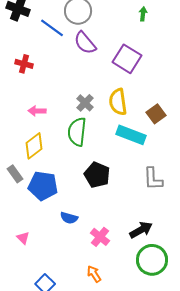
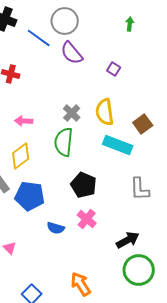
purple square: (127, 59) -> (114, 69), size x0.5
pink cross: (100, 237) -> (87, 219), moved
orange arrow: (94, 274) -> (81, 284), size x1.4

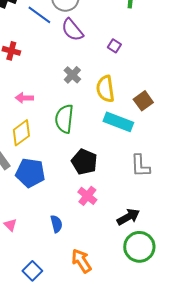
gray cross: (72, 113) -> (72, 75), moved
blue semicircle: (56, 228) -> (56, 224), moved, turned -120

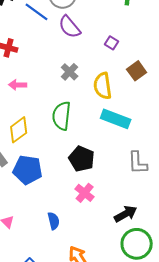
pink arrow: (24, 98) -> (18, 85), moved
brown square: (143, 101) -> (137, 71), moved

